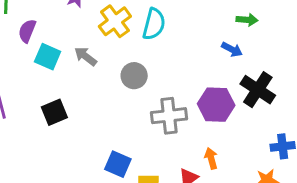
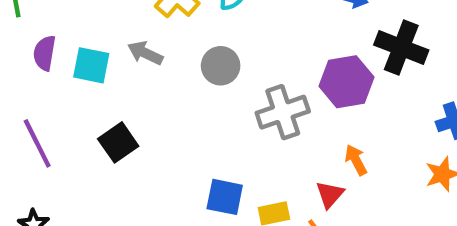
purple semicircle: (27, 31) -> (44, 53), moved

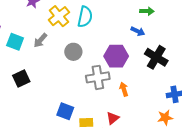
gray arrow: (145, 53) -> (40, 40), turned -84
purple hexagon: (346, 82) -> (116, 56), moved
orange arrow: (356, 160) -> (124, 89), moved

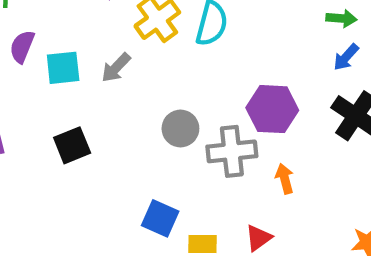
blue arrow: (138, 31) -> (346, 57), moved, turned 104
cyan square: (15, 42) -> (63, 68), turned -30
gray circle: (73, 52) -> (180, 128), moved

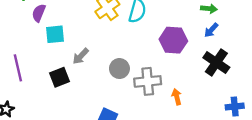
purple semicircle: (22, 47) -> (39, 13), moved
gray arrow: (116, 68) -> (81, 56), moved
purple hexagon: (272, 109) -> (173, 40), moved

